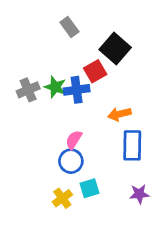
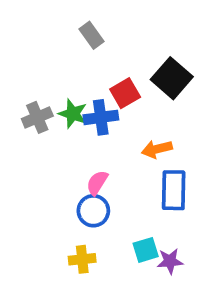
black square: (115, 48) -> (172, 78), moved
cyan square: (89, 188) -> (146, 250), moved
purple star: (139, 194) -> (170, 261), moved
yellow cross: (62, 198) -> (82, 259), turned 30

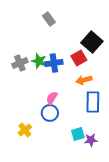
red square: (125, 93) -> (79, 58), moved
yellow cross: (82, 259) -> (25, 130), moved, turned -32

